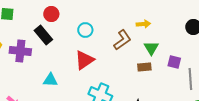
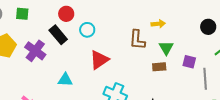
cyan circle: (85, 30) -> (87, 30), moved
brown L-shape: (122, 40) -> (137, 40), turned 130
purple cross: (20, 51) -> (35, 51), turned 30

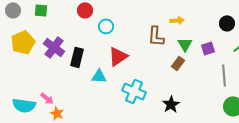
black rectangle: (58, 35) -> (77, 57), moved, turned 54
purple square: (189, 62) -> (208, 48), moved, turned -32
brown rectangle: (159, 67) -> (178, 63), turned -48
cyan triangle: (65, 80) -> (99, 76), moved

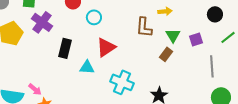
purple cross: (54, 47) -> (42, 22), moved

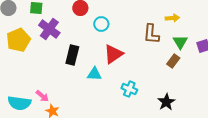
cyan cross: (122, 82) -> (129, 89), size x0.7

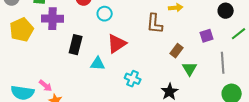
purple cross: (49, 29) -> (53, 19), turned -35
green triangle: (180, 42) -> (190, 69), moved

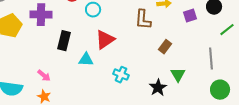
purple square: (207, 36) -> (190, 16), moved
green triangle: (190, 69) -> (178, 75), moved
pink arrow: (46, 86) -> (44, 76), moved

